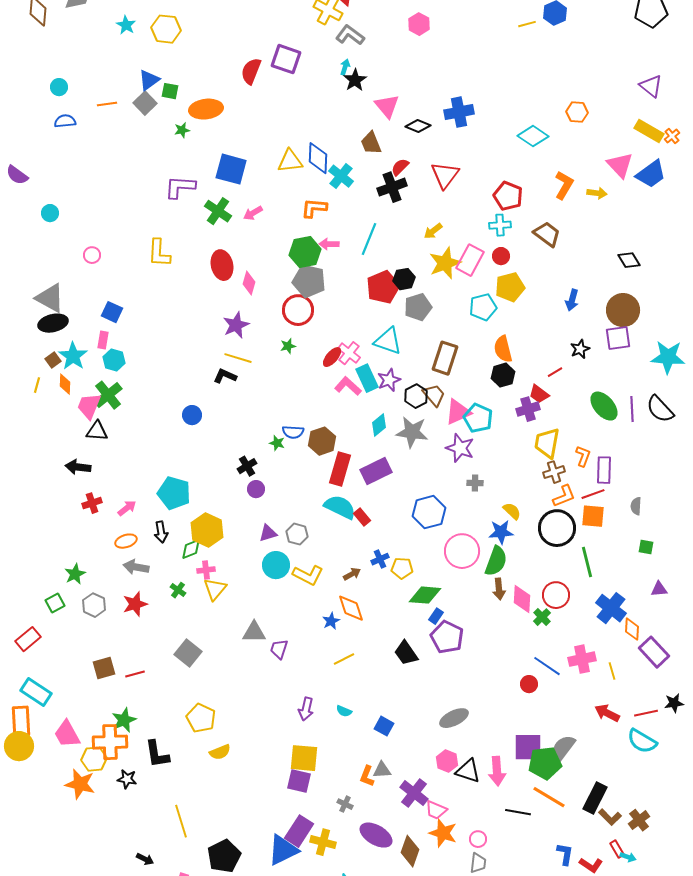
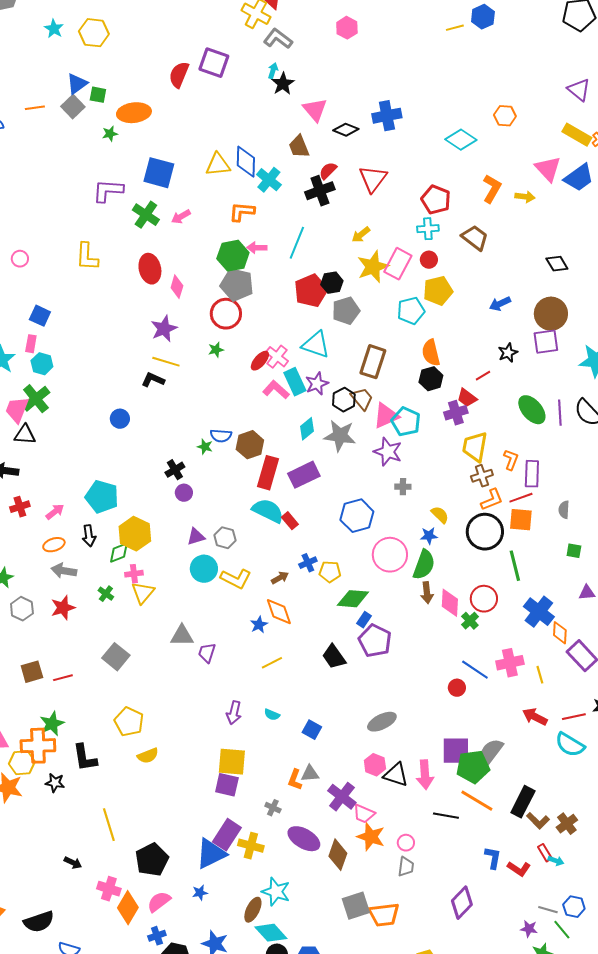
blue arrow: (572, 300) -> (500, 304), turned 50
blue star: (501, 532) -> (429, 536), size x0.7

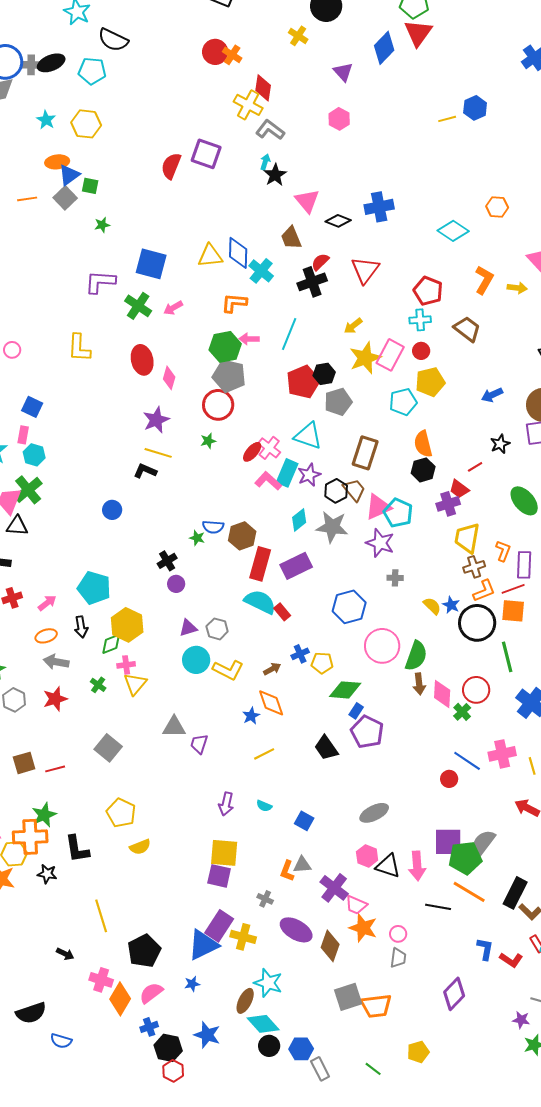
orange ellipse: (134, 113) -> (57, 162), moved, size x0.7
cyan rectangle: (295, 382) -> (287, 473), turned 48
blue star: (429, 536) -> (451, 605), moved, turned 30

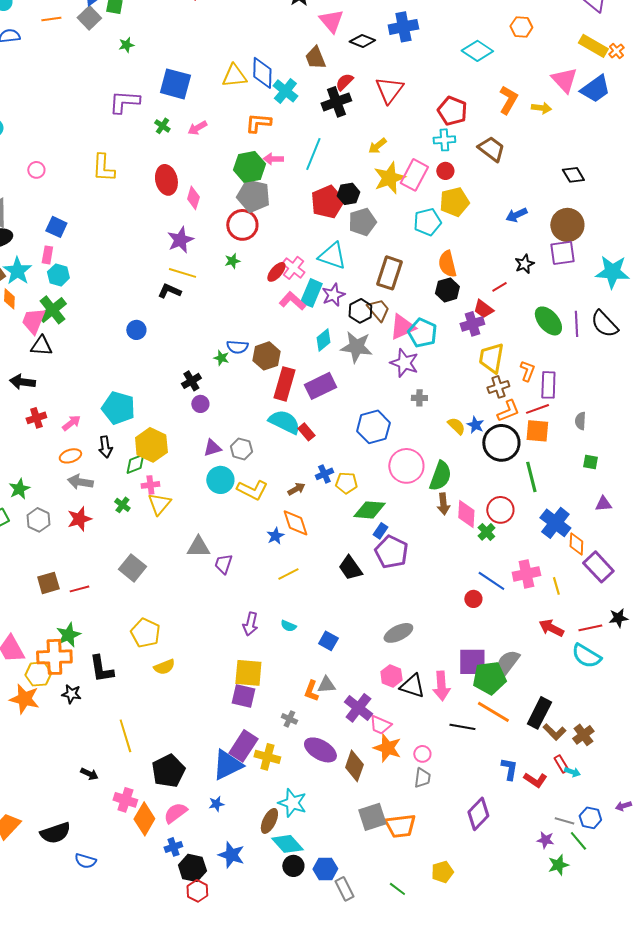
green cross: (138, 306) -> (162, 126), size x0.6

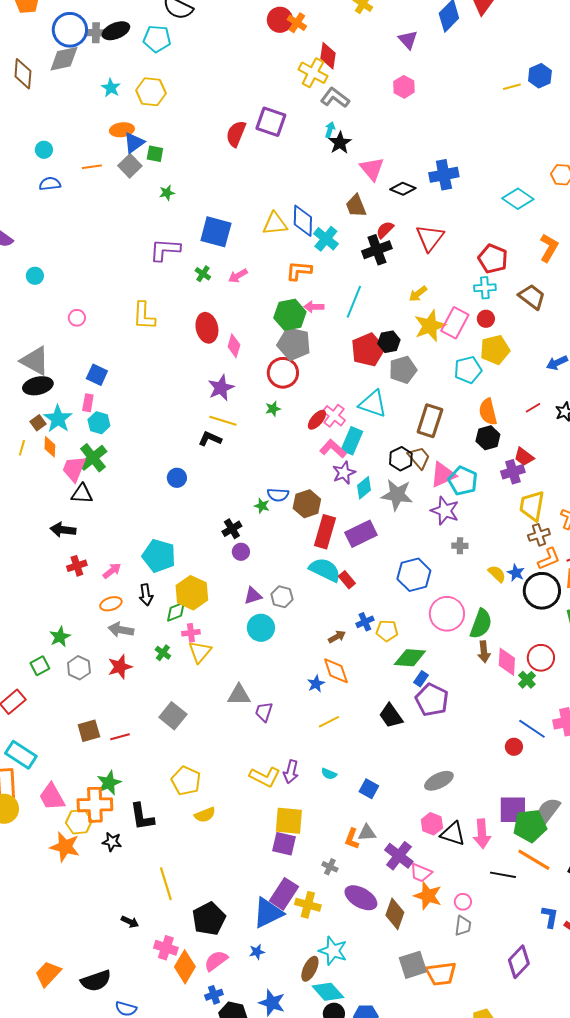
red line: (499, 287) -> (533, 408), moved
purple star: (333, 295) -> (344, 473), moved
yellow L-shape: (252, 490) -> (265, 777), moved

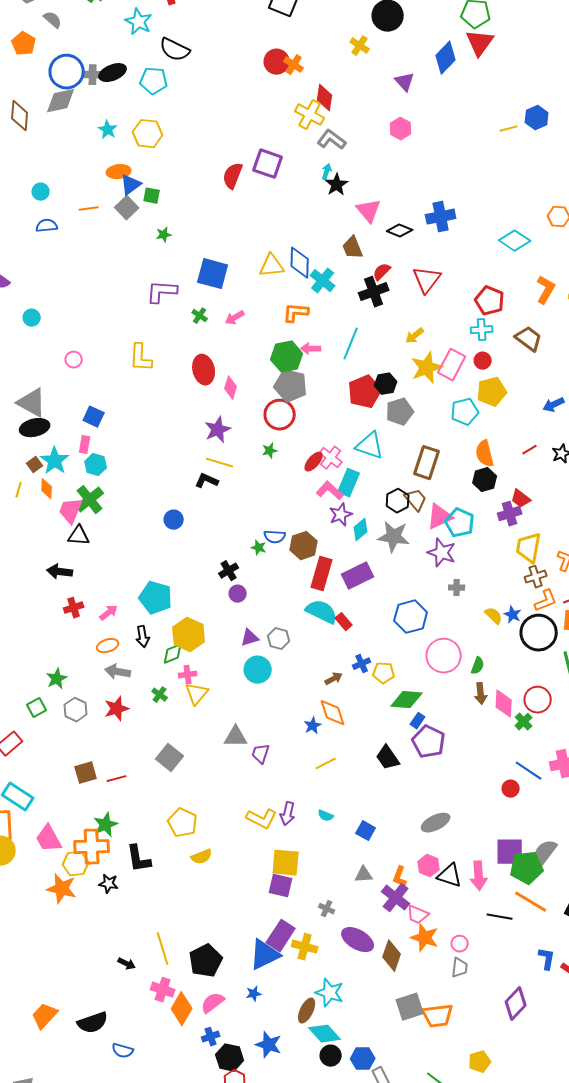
green semicircle: (481, 624) -> (478, 666), size x0.6
orange L-shape: (352, 839) -> (400, 877), moved
yellow line: (166, 884) -> (163, 949), moved

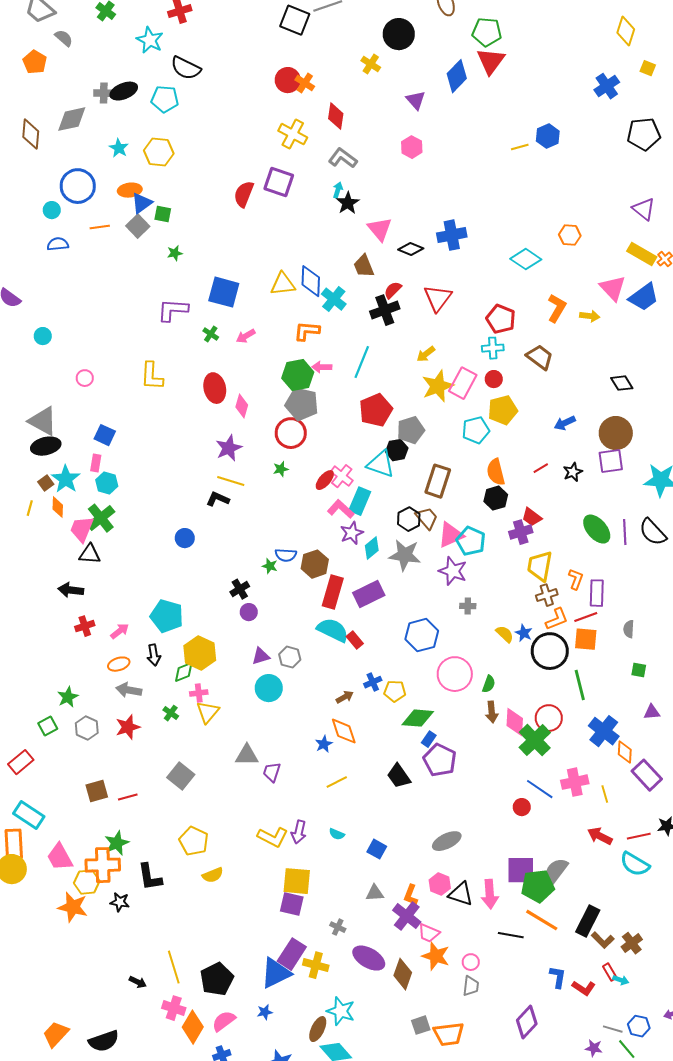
blue circle: (67, 72) -> (78, 186), moved
yellow cross: (310, 115) -> (293, 134), moved
black hexagon: (386, 384) -> (397, 450), moved
green cross: (524, 722) -> (535, 740), size x1.8
gray square: (410, 1007) -> (421, 1025), size x0.7

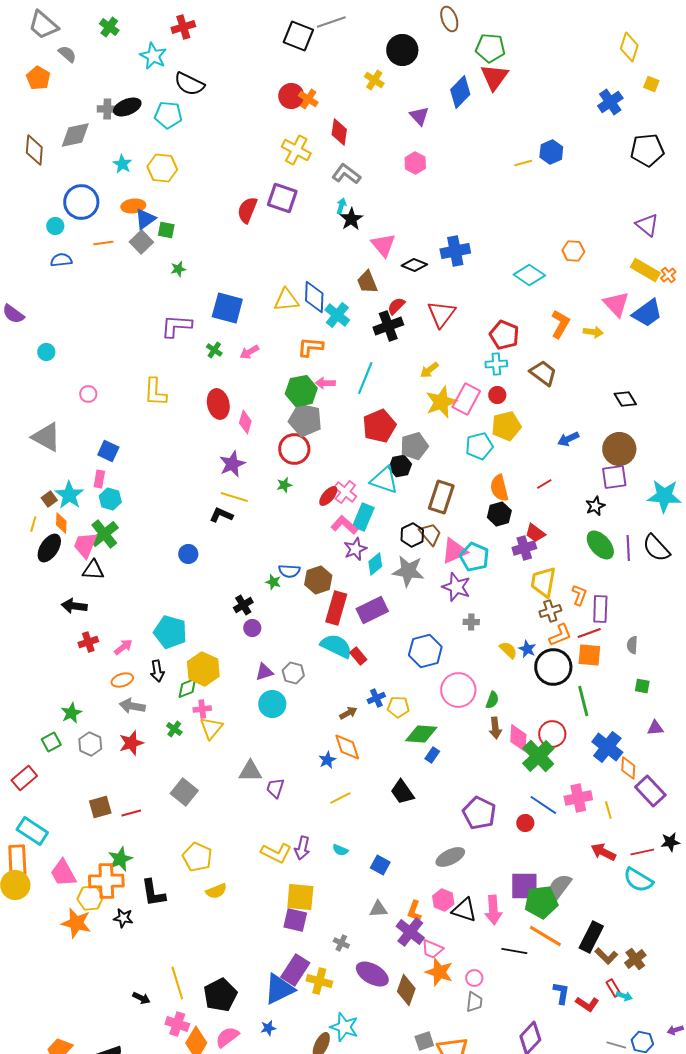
black ellipse: (46, 446) -> (49, 548), moved, turned -44
black star: (573, 472) -> (595, 506), moved
purple pentagon: (440, 760) -> (479, 813), moved

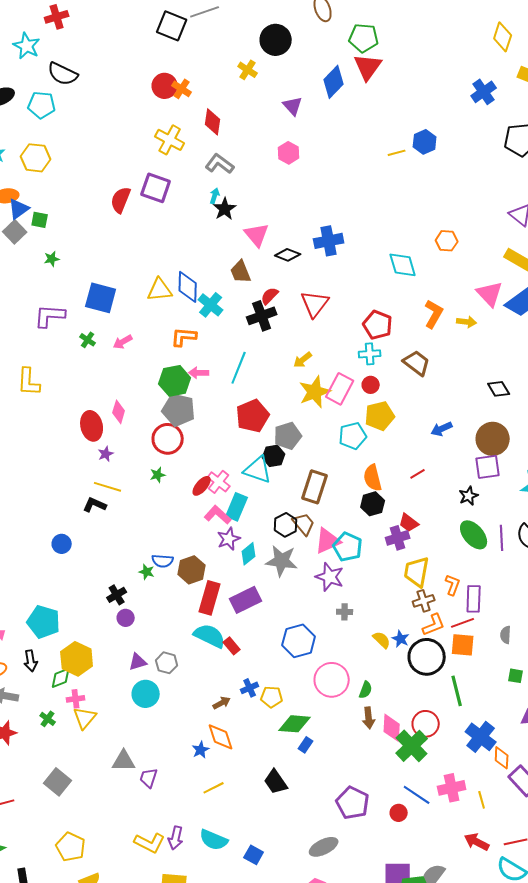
cyan diamond: (529, 275) -> (403, 265), turned 40
red ellipse: (218, 404) -> (92, 426), moved
purple star: (232, 464) -> (106, 454), size x0.6
cyan semicircle: (340, 850) -> (214, 840), size x1.8

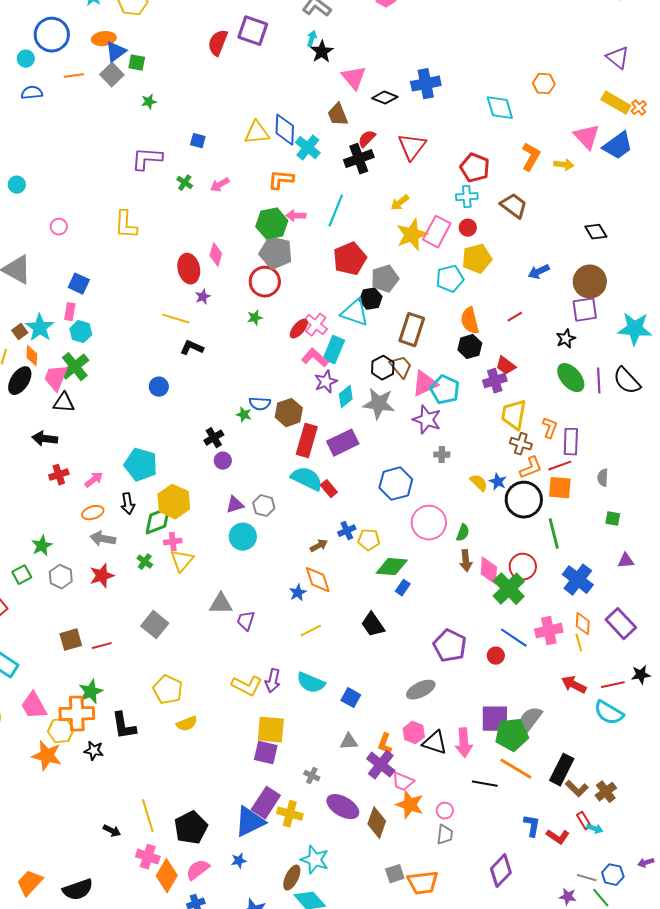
blue square: (101, 298) -> (198, 141), size x0.5
yellow line: (108, 487) -> (176, 319), moved
brown cross: (424, 601) -> (521, 444), turned 35
green diamond: (61, 678) -> (158, 521), size x1.4
orange diamond: (502, 758) -> (583, 624), moved

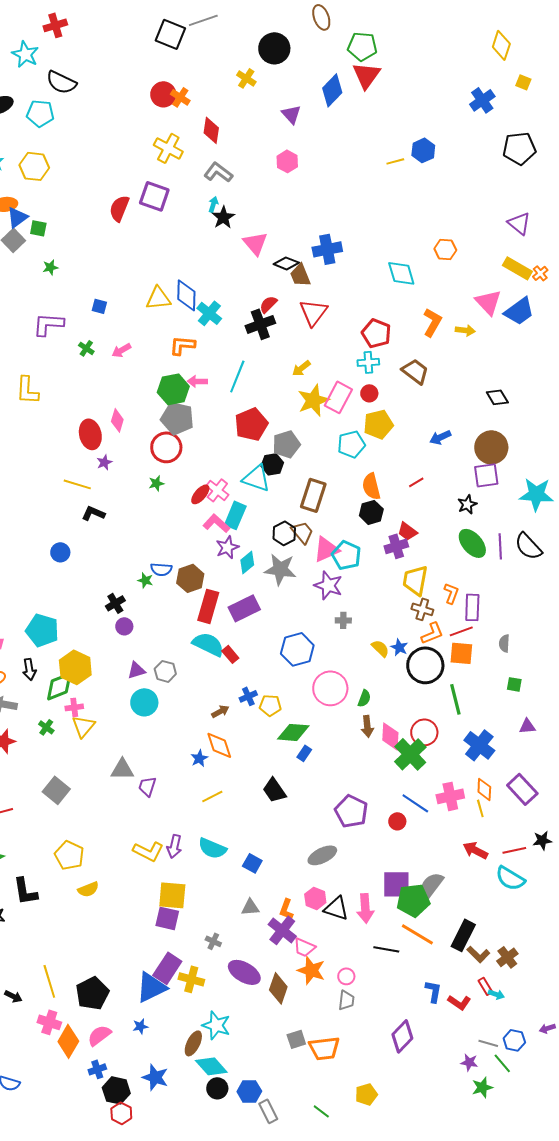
brown trapezoid: (338, 115) -> (300, 275), moved

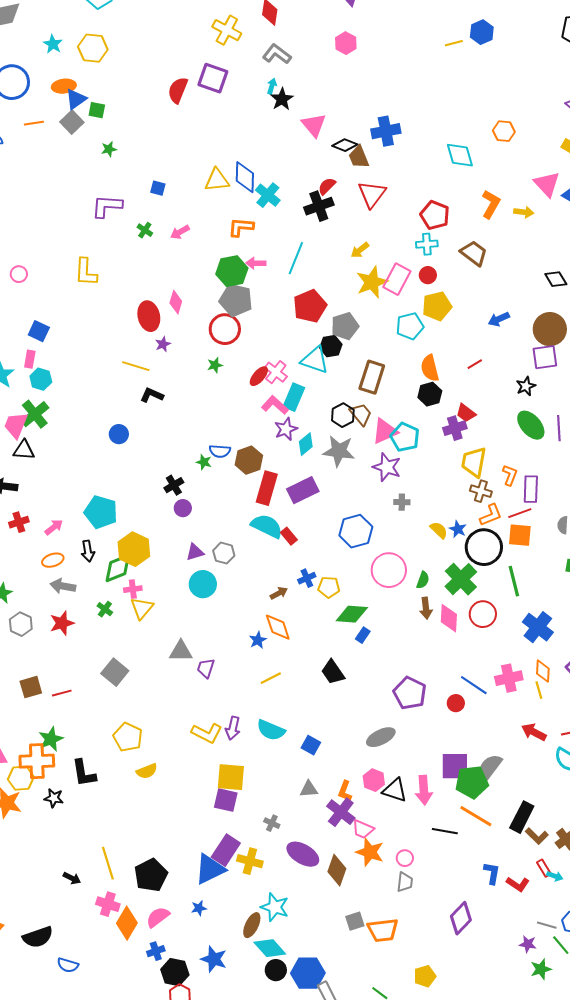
green cross: (410, 754) -> (461, 579), moved
blue hexagon: (249, 1091) -> (308, 973), size x1.4

